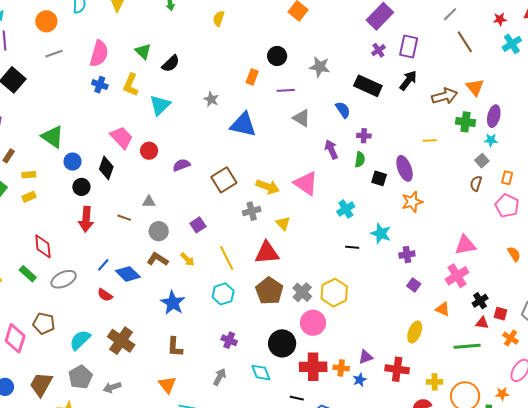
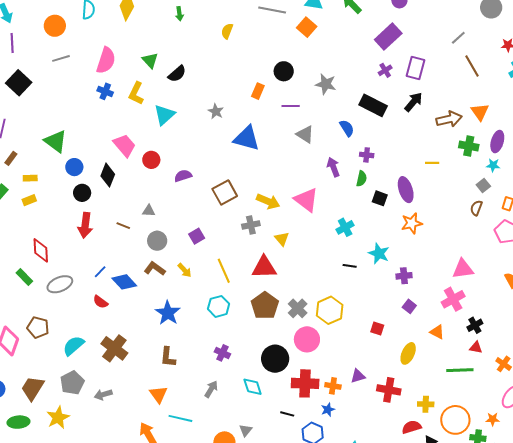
red square: (501, 314) -> (377, 329), moved
blue star: (360, 380) -> (328, 410), moved

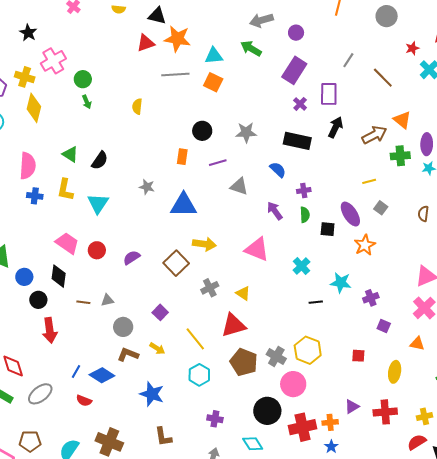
gray line: (458, 38) -> (348, 60), moved
gray square: (483, 185) -> (381, 208), moved
yellow arrow: (268, 201) -> (204, 244), moved
brown line: (123, 226) -> (83, 302), moved

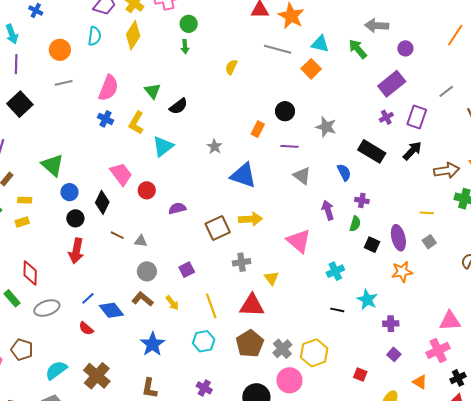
yellow arrow: (204, 244) -> (250, 219), turned -30

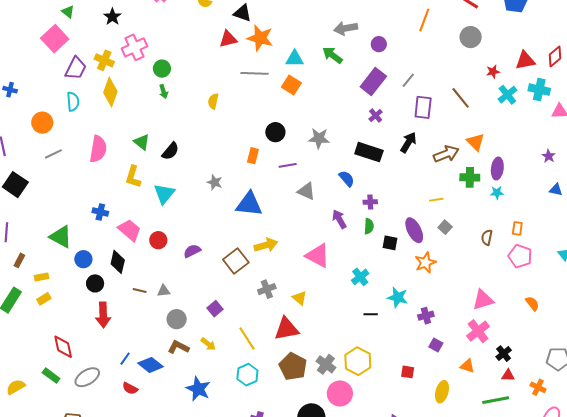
gray line: (446, 91) -> (408, 80), moved
purple rectangle: (417, 117) -> (423, 107), moved
blue cross: (106, 119) -> (100, 212), moved

